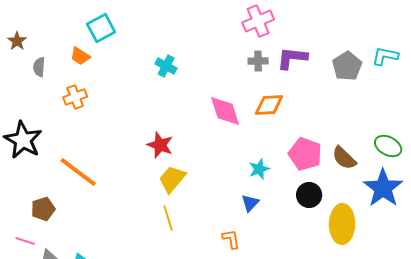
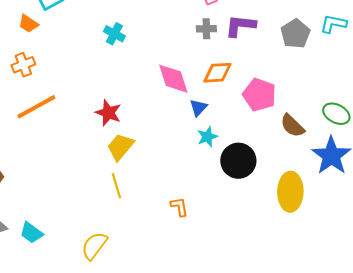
pink pentagon: (305, 154) -> (259, 95), moved
orange line: (78, 172) -> (36, 107), moved, turned -66
black circle: (309, 195) -> (238, 161), moved, size x1.4
blue triangle: (250, 203) -> (198, 108), moved

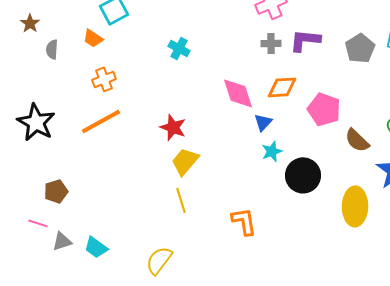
orange cross: (23, 65) -> (104, 79), moved
orange L-shape: (179, 207) -> (244, 221), size x1.4

